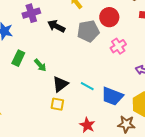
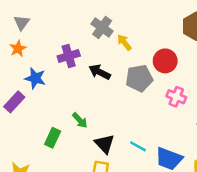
pink cross: (118, 46) -> (176, 97), turned -35
green rectangle: (18, 58) -> (53, 138), moved
black triangle: (60, 84) -> (105, 144), turned -36

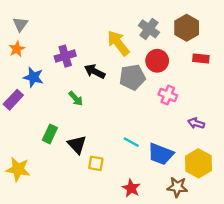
gray cross: (102, 28) -> (149, 29), moved
yellow arrow: (124, 42) -> (118, 43), size x1.6
green arrow: (80, 120) -> (76, 99), moved
black triangle: (105, 144) -> (77, 145), moved

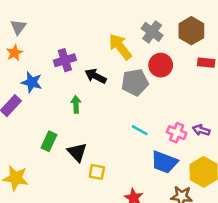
pink cross: (168, 95) -> (177, 133), moved
green arrow: (76, 99) -> (76, 104), turned -140
cyan line: (131, 142) -> (140, 130), moved

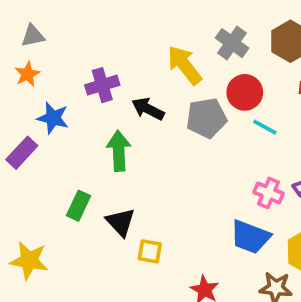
gray triangle: (18, 27) -> (33, 36), turned 42
green arrow: (76, 104) -> (119, 151), size x1.5
cyan line: (140, 130) -> (265, 127), moved

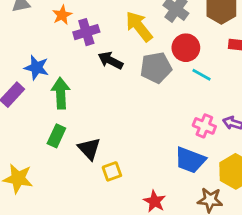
orange star: (27, 74) -> (62, 15), moved
purple cross: (102, 85) -> (86, 32), moved
green arrow: (119, 151) -> (61, 93), moved
yellow square: (150, 251) -> (112, 171), turned -30

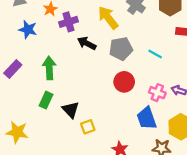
red circle: (186, 48) -> (124, 82), moved
blue star: (37, 68) -> (28, 29), moved
blue trapezoid: (190, 160) -> (147, 118), turned 50

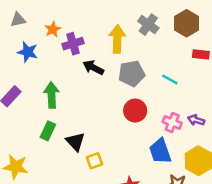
yellow arrow: (108, 18) -> (117, 39), turned 40

